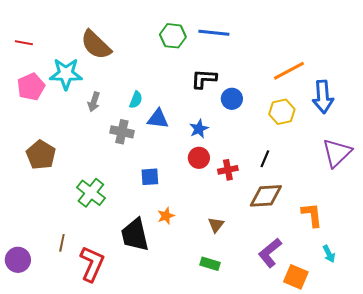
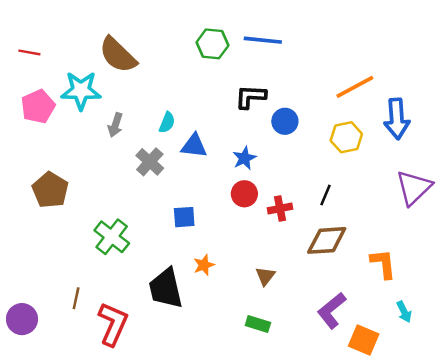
gray cross: (122, 132) -> (150, 162), turned 30

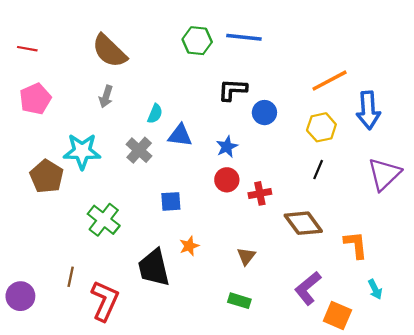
cyan star: (81, 91) -> (82, 151), moved
gray arrow: (115, 125) -> (106, 97), moved
black line: (325, 195) -> (318, 170), moved
brown diamond: (327, 240) -> (303, 223), turned 57

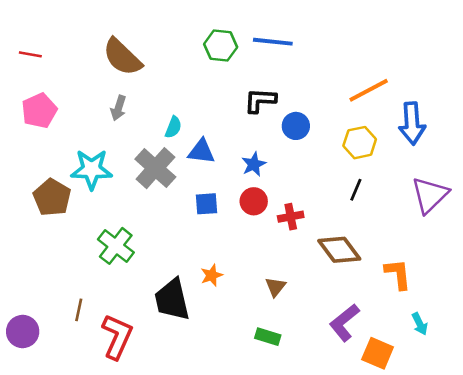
gray cross: (139, 150) -> (155, 168), size x1.4
blue square: (171, 201) -> (206, 204), moved

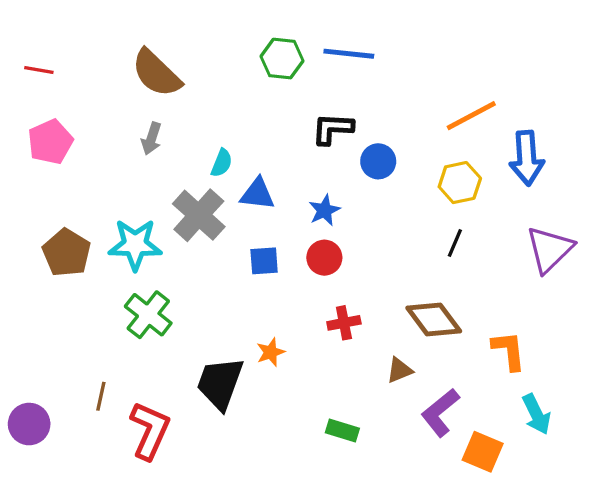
cyan star: (92, 169) -> (135, 245), moved
red cross: (291, 217) -> (344, 323), moved
brown triangle: (275, 287) -> (399, 370), moved, turned 30
black trapezoid: (172, 300) -> (220, 383), turned 33
cyan arrow: (420, 324) -> (536, 414), size x1.4

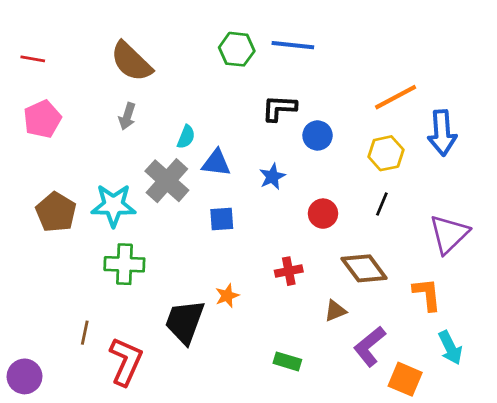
purple triangle: (550, 249) -> (449, 234), moved
red circle: (324, 258) -> (323, 214), moved
green cross: (148, 315) -> (124, 264), turned -36
purple circle: (29, 424) -> (24, 376), moved

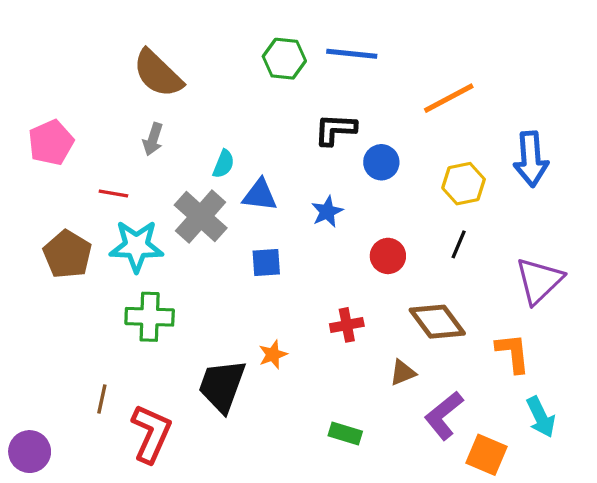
red line: (33, 59) -> (113, 193), moved
orange line: (396, 97) -> (449, 98), moved

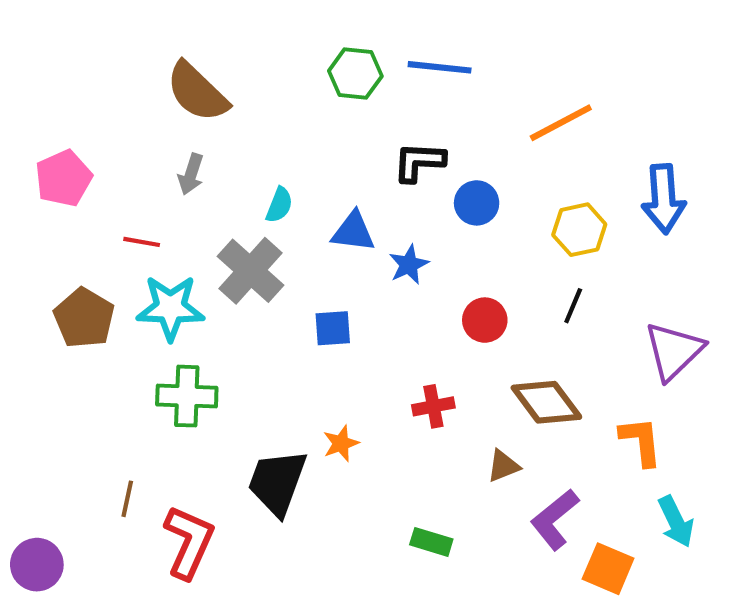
blue triangle: (260, 195) -> (353, 232), moved

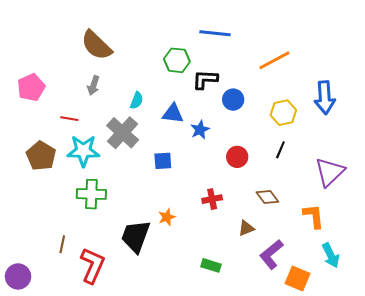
green hexagon: (355, 73) -> (177, 60), moved
brown diamond: (546, 402) -> (267, 197), size x0.7

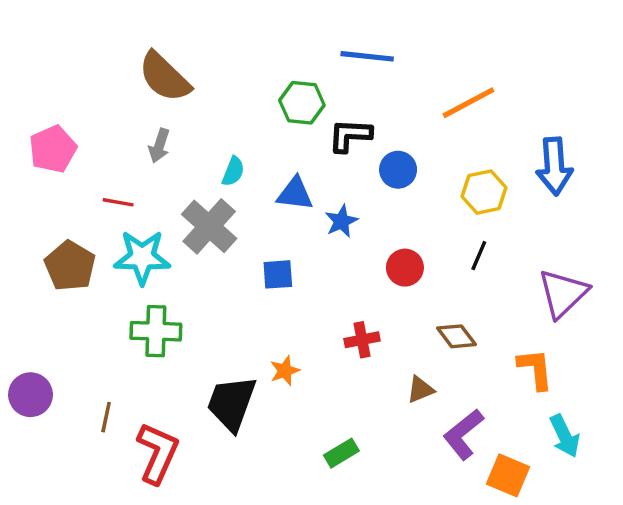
green rectangle: (211, 265) -> (341, 453), moved, turned -48
purple circle: (18, 276) -> (31, 395), moved

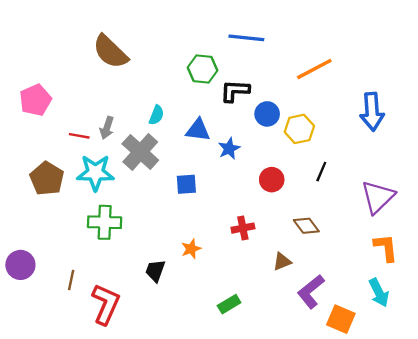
gray arrow: (159, 146) -> (107, 128), moved
yellow hexagon: (484, 192) -> (299, 129), moved
orange L-shape: (535, 369) -> (386, 248), moved
black trapezoid: (231, 403) -> (155, 271), size x0.6

